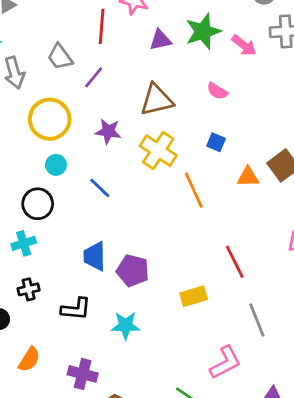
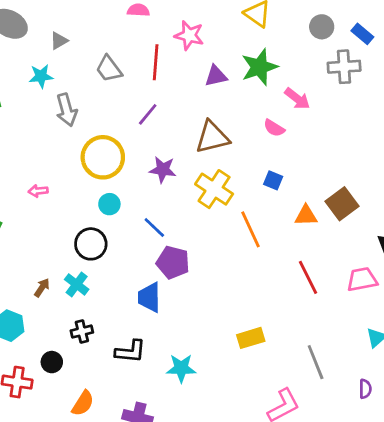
pink arrow: (244, 45) -> (297, 99), moved
gray trapezoid: (60, 57) -> (109, 69), moved
cyan cross: (24, 243) -> (77, 284), turned -35
red line: (235, 262) -> (308, 277), moved
purple pentagon: (133, 271) -> (173, 262), moved

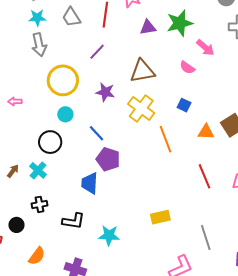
cyan star: (41, 76) -> (37, 18), moved

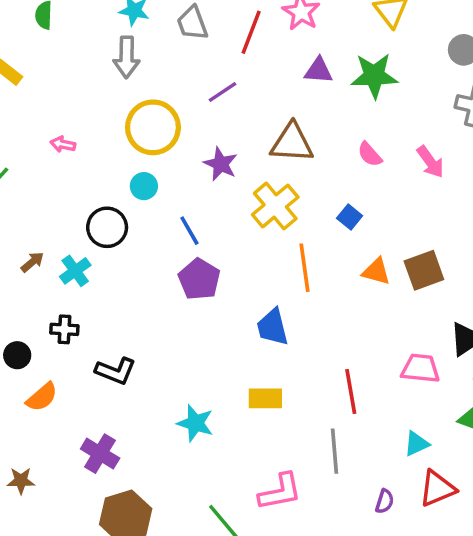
pink arrow: (205, 48) -> (430, 162), moved
red line: (204, 176) -> (351, 391), moved
blue trapezoid: (90, 183) -> (272, 327), moved, turned -30
cyan star: (109, 235) -> (195, 423), moved
orange semicircle: (37, 256) -> (42, 397), moved

